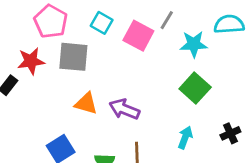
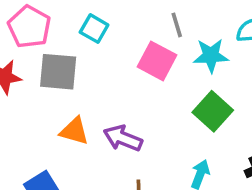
gray line: (167, 20) -> (177, 25), turned -48
pink square: (138, 36) -> (157, 61), moved

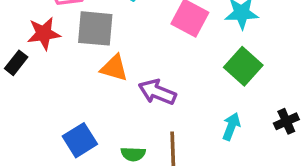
orange triangle: (74, 131) -> (114, 68), moved

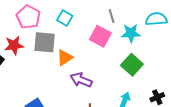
orange triangle: (114, 68) -> (65, 58), moved, turned -48

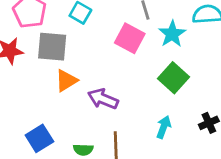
cyan star: (131, 33) -> (172, 34), turned -30
orange triangle: (65, 58) -> (66, 81), moved

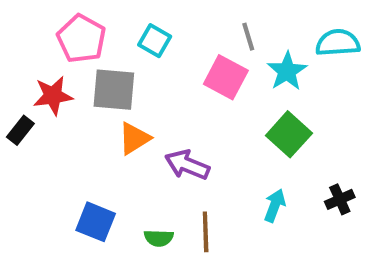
blue square: (39, 138) -> (96, 222), turned -36

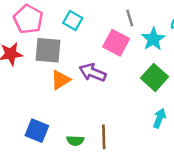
purple arrow: (187, 165) -> (93, 72), moved
cyan arrow: (275, 206) -> (159, 118), moved

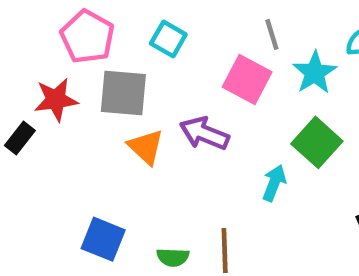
orange triangle: (60, 80) -> (146, 147), turned -45
cyan arrow: (159, 118) -> (274, 183), moved

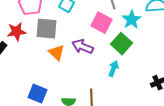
green square: (317, 142) -> (122, 44), moved

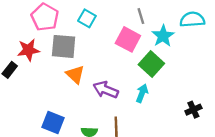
purple arrow: (82, 47) -> (106, 90), moved

